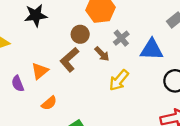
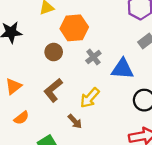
brown arrow: (102, 54) -> (75, 121), moved
brown L-shape: (69, 60) -> (53, 90), moved

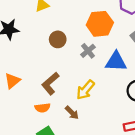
orange hexagon: (74, 28) -> (100, 24), moved
brown circle: (54, 52) -> (58, 39), moved
orange semicircle: (21, 118) -> (43, 108), moved, turned 32

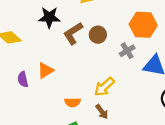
brown L-shape: (50, 84) -> (73, 33), moved
yellow arrow: (85, 90) -> (104, 87), moved

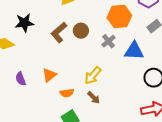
black star: (49, 17) -> (24, 23), moved
orange triangle: (46, 71) -> (49, 75), moved

